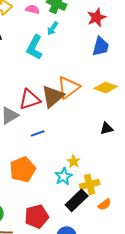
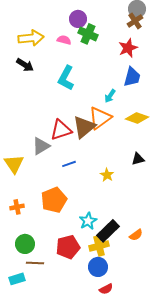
cyan arrow: (53, 28) -> (110, 96), moved
yellow star: (74, 161) -> (107, 175), moved
cyan star: (64, 176) -> (88, 221), moved
yellow cross: (90, 184) -> (99, 246), moved

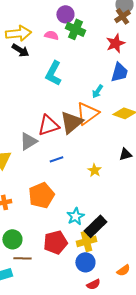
black arrow: (25, 65) -> (20, 50), moved
orange semicircle: (136, 235) -> (123, 270), moved

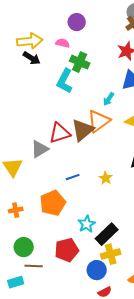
green cross: (75, 29) -> (80, 62), moved
blue line: (56, 159) -> (73, 177), moved
yellow cross: (86, 241) -> (111, 254), moved

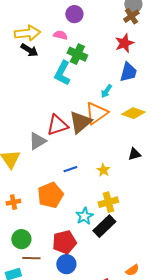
yellow cross: (111, 254) -> (108, 202), moved
blue circle: (97, 270) -> (66, 264), moved

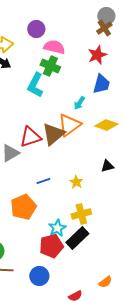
purple circle: (74, 14) -> (36, 29), moved
pink semicircle: (60, 35) -> (54, 47), moved, size x1.5
red pentagon: (64, 242) -> (51, 246), moved

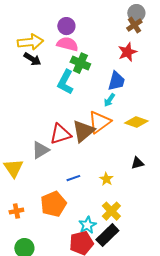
pink semicircle: (54, 47) -> (67, 44), moved
blue trapezoid: (101, 84) -> (116, 81), moved
yellow cross: (81, 214) -> (111, 211), turned -30

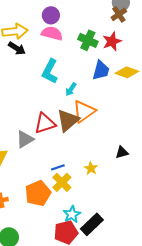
green cross: (80, 63) -> (88, 40), moved
cyan arrow: (109, 100) -> (71, 89), moved
yellow diamond: (136, 122) -> (127, 72), moved
yellow cross: (111, 211) -> (62, 182), moved

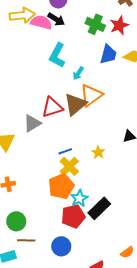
pink semicircle: (52, 33) -> (41, 22), moved
black arrow: (17, 48) -> (56, 19), moved
orange pentagon: (38, 193) -> (61, 186), moved

